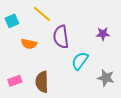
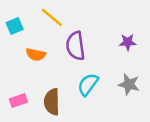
cyan semicircle: (80, 61) -> (88, 84), moved
gray star: (106, 78) -> (129, 84), moved

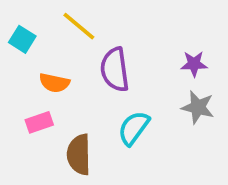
cyan square: (15, 26) -> (22, 39), turned -35
gray star: (129, 84) -> (198, 107), moved
pink rectangle: (18, 101) -> (39, 122), moved

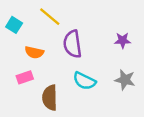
gray star: (198, 107) -> (125, 80), moved
cyan semicircle: (134, 128) -> (84, 81), turned -100

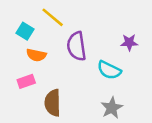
cyan square: (14, 25) -> (25, 31), moved
gray star: (125, 80) -> (112, 108), moved, turned 30
cyan semicircle: (84, 81) -> (109, 70), moved

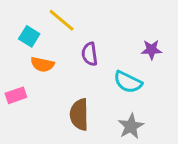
purple semicircle: (77, 46) -> (90, 54), size x0.7
pink rectangle: (26, 81) -> (16, 95), moved
brown semicircle: (53, 103) -> (79, 115), moved

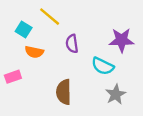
purple star: (151, 50) -> (122, 40), size x1.5
gray star: (131, 126) -> (116, 94), moved

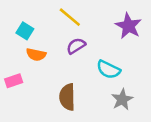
yellow line: (50, 17) -> (70, 17), moved
purple star: (122, 40) -> (128, 26), moved, turned 30
purple semicircle: (72, 44) -> (76, 46), turned 66

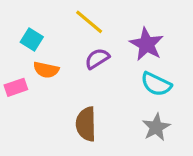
purple star: (128, 26) -> (147, 44), moved
cyan semicircle: (108, 70) -> (156, 84), moved
pink rectangle: (14, 81) -> (16, 87), moved

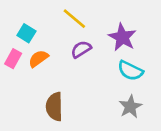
orange semicircle: (46, 70) -> (38, 59), turned 132
pink rectangle: (16, 87) -> (13, 59), moved, turned -42
brown semicircle: (86, 124) -> (54, 107), moved

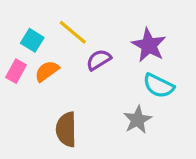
yellow line: (74, 19) -> (73, 32), moved
gray star: (130, 107) -> (138, 120), moved

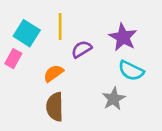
yellow line: (73, 32) -> (60, 26), turned 50
cyan square: (32, 40) -> (27, 33), size x1.4
orange semicircle: (47, 71) -> (53, 73), moved

